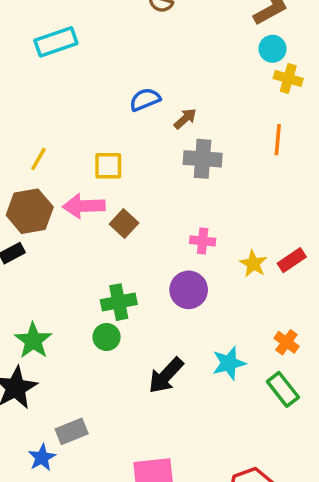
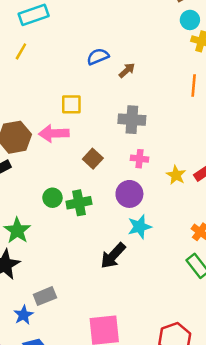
yellow line: (38, 159) -> (21, 51), moved
gray cross: (203, 159) -> (132, 120), moved
brown square: (124, 223) -> (93, 159), moved
green circle: (107, 337) -> (53, 198), moved
cyan star: (229, 363) -> (139, 227), moved

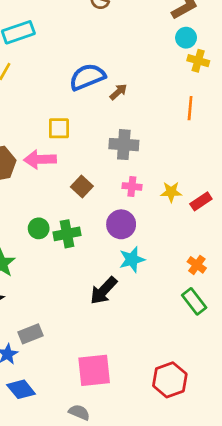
blue semicircle: (98, 57) -> (87, 77), size x1.5
yellow star: (176, 175) -> (171, 192), moved, turned -30

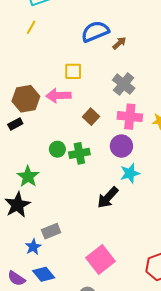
gray cross: (124, 145) -> (124, 84), turned 35
pink cross: (132, 186) -> (130, 117), size x1.6
pink square: (94, 370) -> (100, 259), turned -32

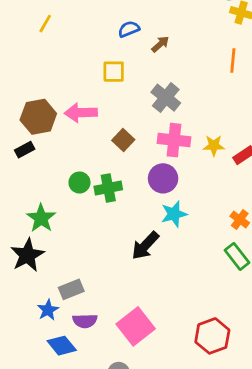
blue semicircle: (95, 31) -> (129, 29), size x0.6
yellow square: (73, 71) -> (114, 72), moved
purple semicircle: (16, 278) -> (85, 321), moved, turned -36

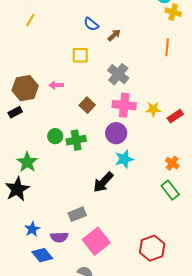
blue semicircle: (129, 29) -> (91, 24), turned -119
pink arrow: (81, 113) -> (56, 85), size x0.6
gray rectangle: (71, 289) -> (77, 214), moved

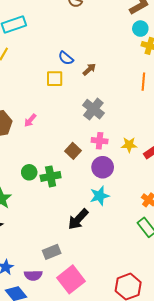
yellow square: (80, 55) -> (55, 79), moved
pink arrow: (56, 85) -> (30, 120), turned -48
brown square: (87, 105) -> (73, 151), moved
pink cross: (124, 105) -> (100, 141), size x0.7
purple circle: (116, 133) -> (103, 167), moved

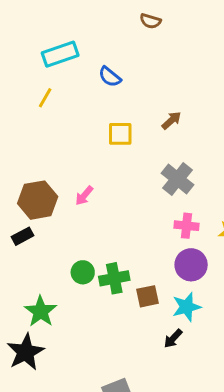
blue semicircle: (66, 58) -> (110, 77), moved
brown square: (73, 151) -> (147, 296), moved, turned 35
black arrow: (78, 219) -> (173, 338), moved, size x0.6

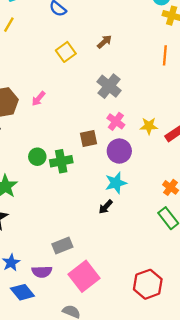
yellow square: (120, 134) -> (66, 52), turned -36
pink cross: (187, 226) -> (116, 121), turned 30
brown square: (147, 296) -> (89, 138), moved

